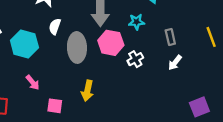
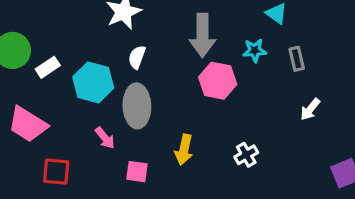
gray rectangle: (170, 37) -> (297, 59), moved
gray ellipse: (77, 47) -> (137, 106), moved
white cross: (135, 59) -> (246, 155), moved

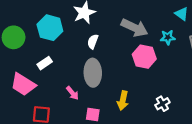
gray arrow: (202, 35) -> (135, 28), turned -65
white rectangle: (48, 67) -> (45, 63), moved
cyan hexagon: (93, 82) -> (50, 28), moved

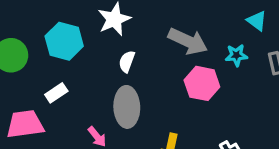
pink trapezoid: (23, 84) -> (25, 124), turned 140

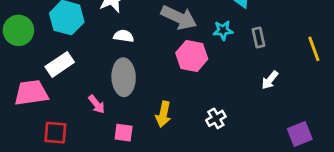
white semicircle: (127, 62) -> (124, 36), turned 78
white rectangle: (56, 93) -> (60, 64), size x1.4

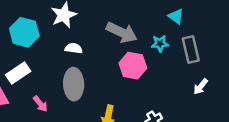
gray rectangle: (259, 37) -> (191, 50), size x1.5
pink arrow: (97, 104) -> (40, 104), moved

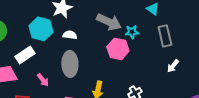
cyan hexagon: (24, 32) -> (41, 29), moved
cyan star: (160, 43) -> (132, 32), moved

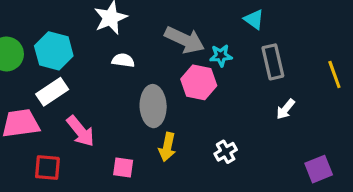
cyan hexagon: (41, 29) -> (54, 51), moved
gray ellipse: (70, 64) -> (153, 106), moved
pink arrow: (43, 80) -> (81, 131), size x1.5

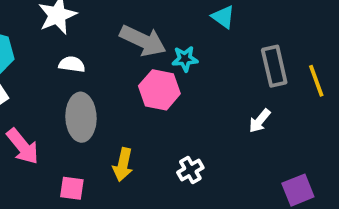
gray rectangle: (273, 62) -> (274, 66), moved
gray ellipse: (153, 106) -> (81, 117), moved

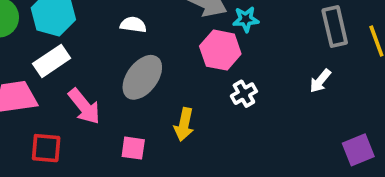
gray ellipse: (81, 117) -> (142, 77), turned 39
white cross: (190, 170) -> (244, 94), moved

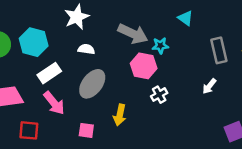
white rectangle: (52, 61) -> (49, 73), moved

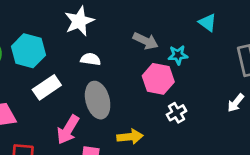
gray arrow: (133, 34) -> (145, 41), size x0.7
gray ellipse: (92, 84) -> (98, 100), turned -52
pink arrow: (54, 103) -> (68, 130), moved, turned 70
yellow arrow: (120, 115) -> (130, 137), turned -108

